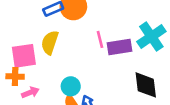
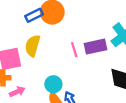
pink line: (100, 39) -> (74, 50), moved

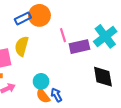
pink line: (74, 50) -> (63, 35), moved

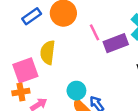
blue rectangle: (23, 18) -> (32, 16), moved

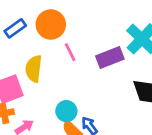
pink line: (94, 32) -> (70, 52), moved

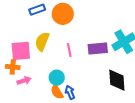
pink line: (70, 52) -> (69, 50), moved

